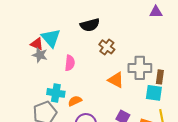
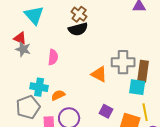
black semicircle: (90, 25) -> (78, 29), moved
cyan triangle: (51, 38) -> (34, 15), moved
brown cross: (107, 47) -> (79, 14), moved
brown rectangle: (160, 77) -> (143, 71), size x1.5

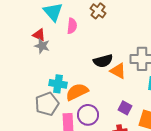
black semicircle: (78, 29) -> (103, 61), moved
pink semicircle: (53, 57) -> (72, 26), moved
orange semicircle: (58, 95) -> (77, 92), size x1.6

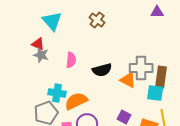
pink semicircle: (72, 26) -> (71, 60), moved
orange triangle: (118, 71) -> (128, 80), moved

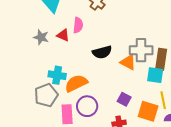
red triangle: (38, 44) -> (63, 35), moved
pink semicircle: (71, 60) -> (78, 25), moved

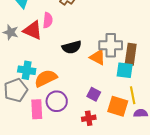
red triangle: (63, 35) -> (33, 30), size x1.5

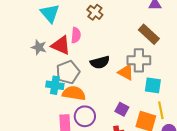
brown rectangle: (131, 54) -> (149, 34), moved, turned -55
orange semicircle: (46, 78) -> (74, 93), turned 35
gray pentagon: (16, 90) -> (68, 72), moved

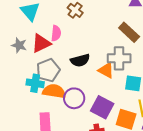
red triangle: (61, 45) -> (41, 43), turned -50
purple square: (122, 109) -> (102, 107), size x1.6
purple circle: (85, 116) -> (74, 98), moved

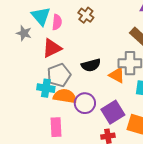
pink semicircle: (56, 33) -> (57, 22), moved
gray star: (19, 45) -> (24, 33), moved
purple square: (102, 107) -> (113, 112), turned 30

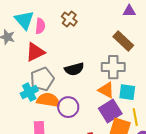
orange triangle: (117, 75) -> (106, 90), moved
cyan cross: (46, 88) -> (29, 92), turned -36
purple square: (113, 112) -> (110, 111), moved

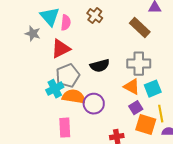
brown rectangle: (123, 41) -> (140, 28), moved
cyan square: (127, 92) -> (153, 89), turned -30
purple square: (110, 111) -> (136, 108), size x0.6

